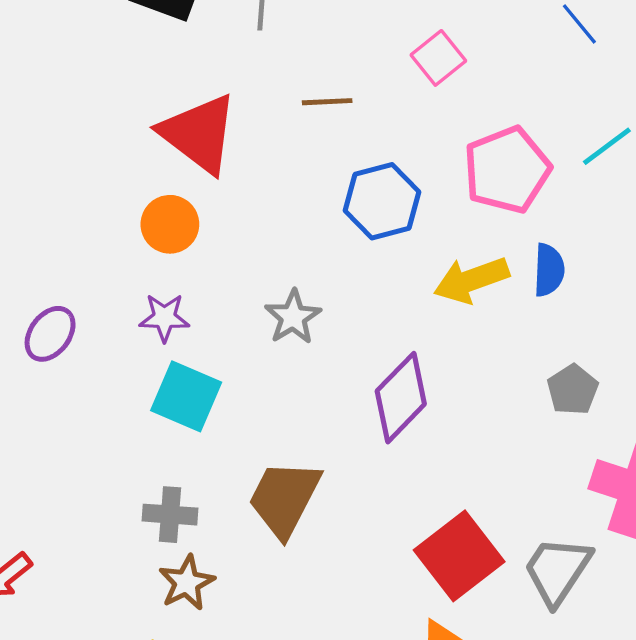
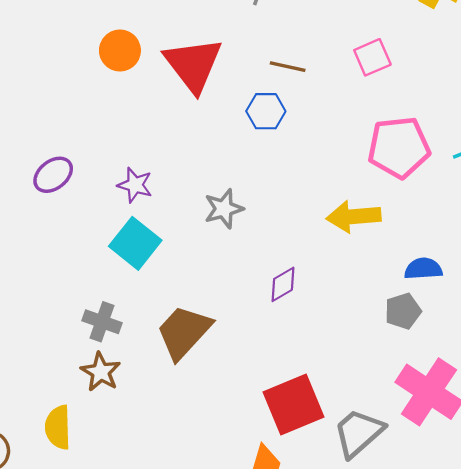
blue hexagon: (382, 201) -> (266, 111), moved, size x0.7
orange circle: (170, 224) -> (120, 51), moved
blue semicircle: (549, 270) -> (423, 269), moved, turned -111
purple diamond: (401, 398) -> (283, 284), size x0.6
brown star: (187, 583) -> (101, 372), turned -30

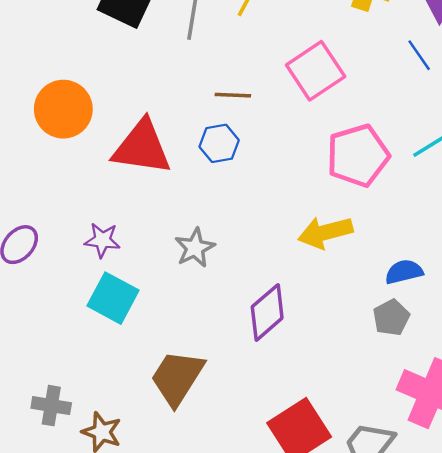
orange circle: (120, 51) -> (63, 109), size x1.4
pink square: (372, 57) -> (316, 71), size x1.5
red triangle: (193, 65) -> (142, 147), moved, turned -34
purple diamond: (283, 284) -> (267, 312), size x1.5
gray cross: (102, 322) -> (51, 406), moved

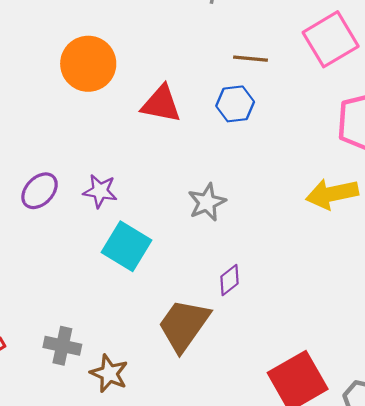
red triangle: (142, 147) -> (161, 104), size x0.7
purple star: (102, 240) -> (100, 191), moved
purple diamond: (267, 312) -> (229, 280), moved, size x0.6

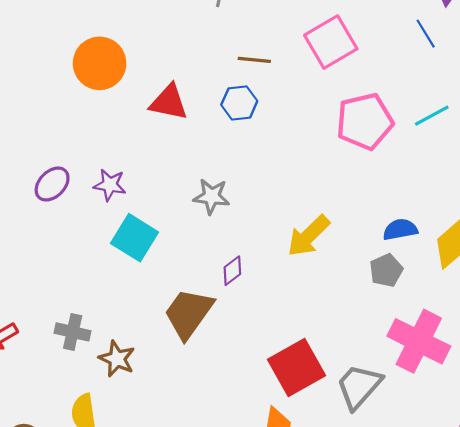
yellow arrow: (332, 194) -> (309, 236), moved, turned -33
gray star: (207, 202) -> (212, 196), turned 30

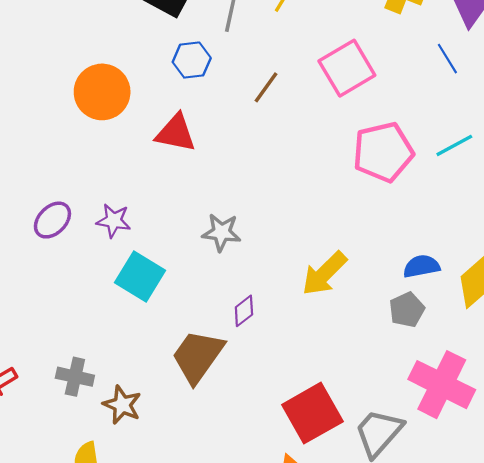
brown line: (254, 60) -> (266, 87), turned -60
blue hexagon: (239, 103) -> (192, 60), moved

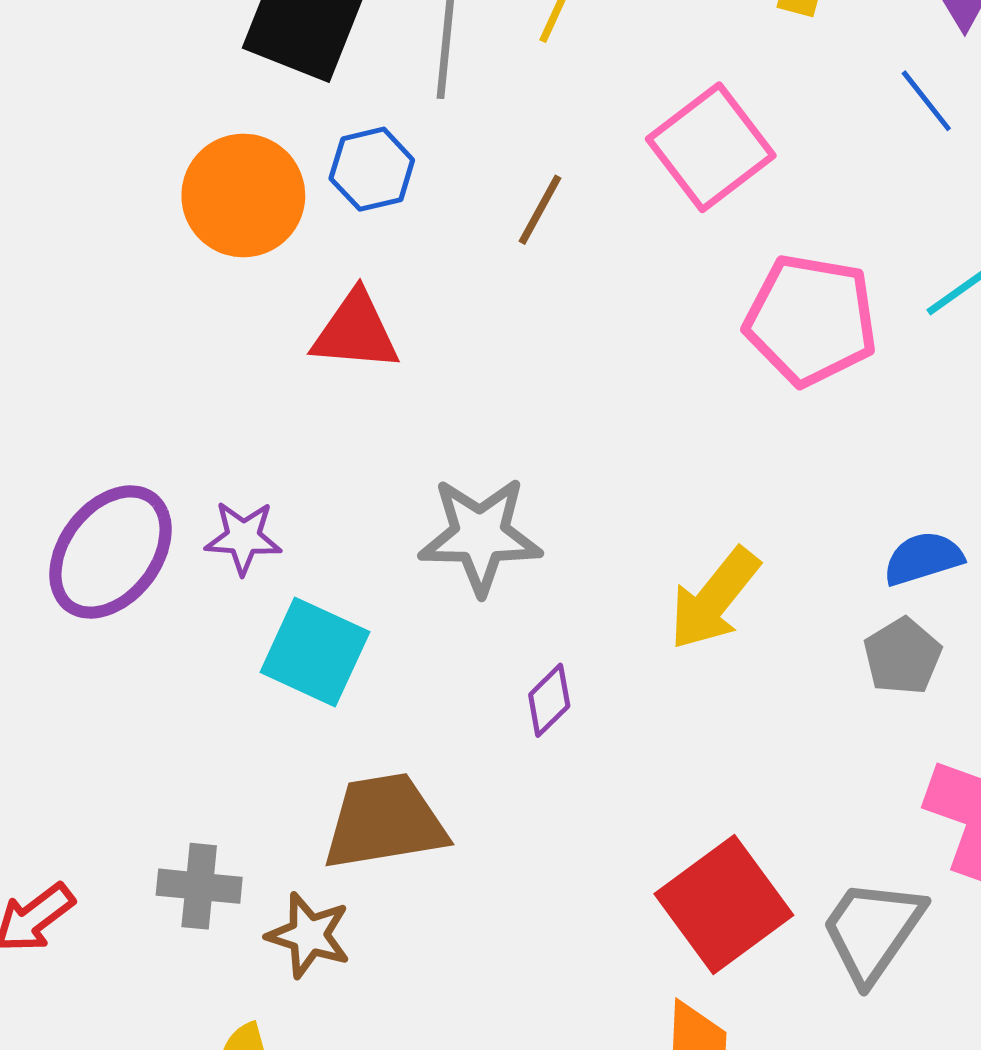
orange circle: (102, 92) -> (243, 195), moved
pink pentagon: (383, 152) -> (811, 320), turned 30
purple ellipse: (52, 220) -> (111, 552), size x1.6
gray star: (221, 232) -> (480, 536), size x1.4
brown trapezoid: (198, 356) -> (385, 822), moved, turned 52

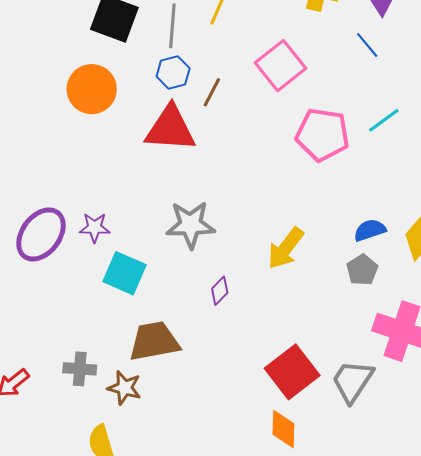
blue hexagon: (372, 169) -> (173, 72), moved
red triangle: (356, 331) -> (170, 129), moved, size x1.4

